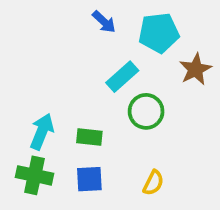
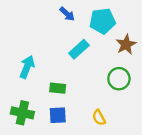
green circle: (146, 111) -> (119, 79), moved
cyan arrow: (42, 132) -> (27, 67), moved
yellow semicircle: (153, 183) -> (99, 118), turned 126

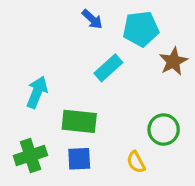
green circle: (119, 79) -> (164, 130), moved
green rectangle: (58, 88) -> (79, 121), size x1.5
green cross: (22, 113) -> (30, 155), turned -30

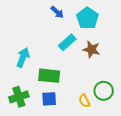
cyan pentagon: (141, 29) -> (87, 18), turned -30
brown star: (173, 61) -> (91, 49), moved, turned -30
green circle: (164, 130) -> (104, 91), moved

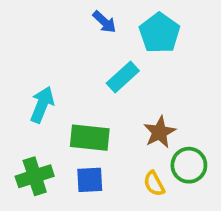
brown star: (91, 49) -> (160, 132), moved, turned 30

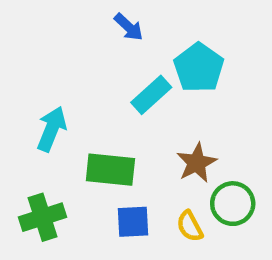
cyan pentagon: (160, 33) -> (199, 68), moved
blue square: (90, 180) -> (133, 222), moved

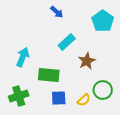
cyan pentagon: (199, 68) -> (103, 21), moved
brown star: (196, 163) -> (87, 61), moved
yellow semicircle: (190, 226) -> (84, 100), turned -104

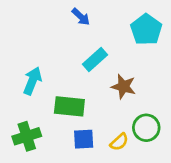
brown star: (87, 61) -> (124, 86), turned -30

